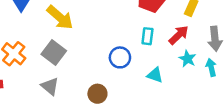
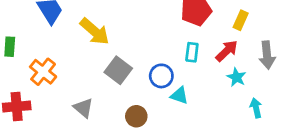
gray square: (54, 52) -> (118, 70), moved
cyan arrow: (211, 67) -> (256, 108), moved
cyan triangle: (155, 75) -> (179, 95), moved

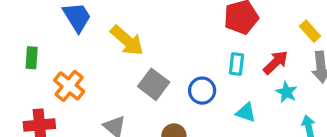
yellow rectangle: (241, 20) -> (310, 31), moved, turned -66
cyan triangle: (179, 95) -> (246, 112), moved

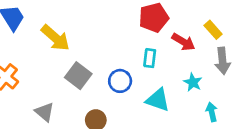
red arrow: (276, 62) -> (183, 42), moved, turned 75
cyan triangle: (246, 112) -> (158, 100), size x1.4

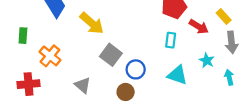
blue circle: (120, 81) -> (136, 69), moved
cyan arrow: (212, 112) -> (229, 77), moved

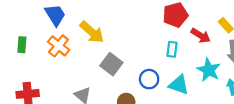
orange cross: (50, 56) -> (59, 46), moved
cyan star: (207, 60) -> (209, 70), size x1.5
blue circle: (136, 69) -> (149, 79), moved

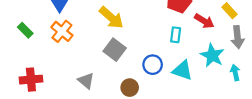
yellow arrow: (92, 32) -> (111, 18), moved
green rectangle: (22, 45) -> (25, 30), turned -49

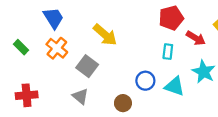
gray square: (115, 50) -> (87, 66), moved

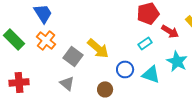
yellow arrow: (105, 35) -> (98, 48), moved
green rectangle: (21, 47) -> (14, 39), size x1.5
cyan rectangle: (168, 52) -> (145, 43), turned 48

